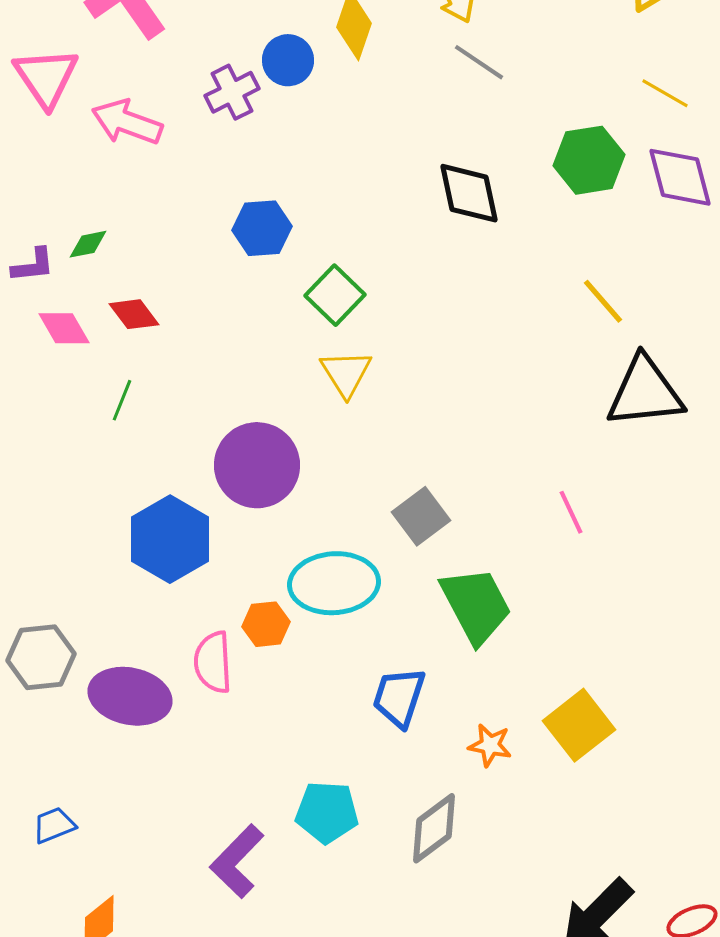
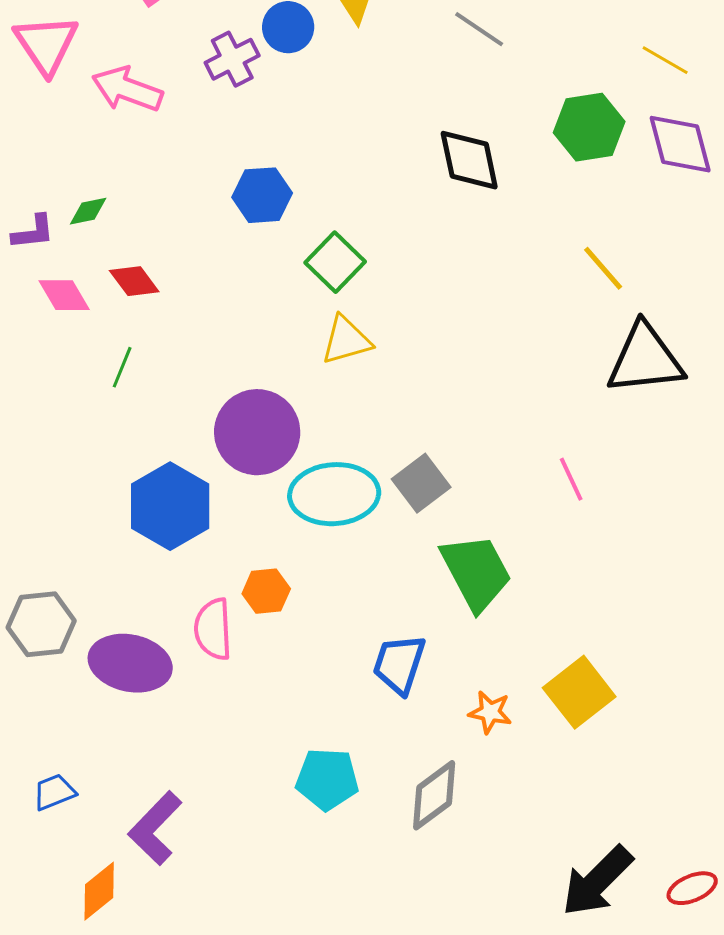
yellow triangle: (346, 373) -> (346, 340), turned 46
cyan ellipse: (334, 583) -> (334, 494), moved
purple L-shape: (237, 861) -> (155, 828), moved

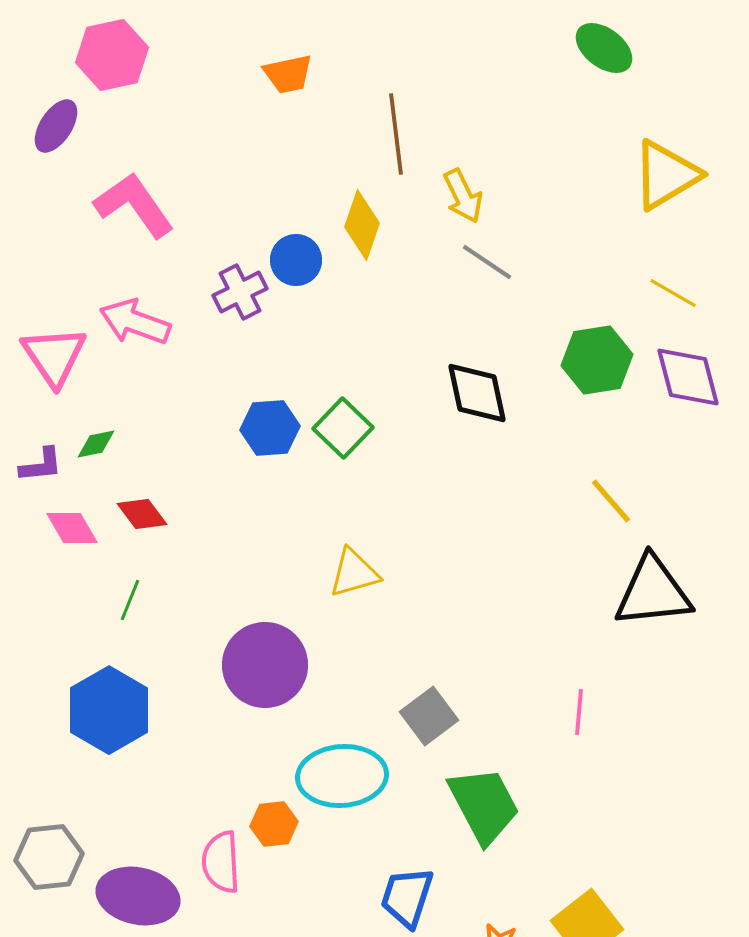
pink triangle: (46, 44) -> (54, 356), moved
green square: (335, 262) -> (343, 428), moved
pink line: (571, 479) -> (579, 712), turned 30
cyan ellipse: (334, 494) -> (342, 776), moved
blue hexagon: (170, 506) -> (109, 710), moved

